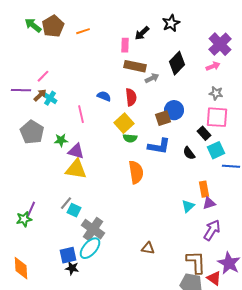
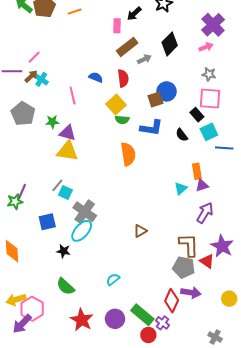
brown rectangle: (135, 66) -> (127, 47), turned -50
brown triangle: (148, 248) -> (140, 231), turned -40
blue square: (68, 255) -> (47, 222), moved

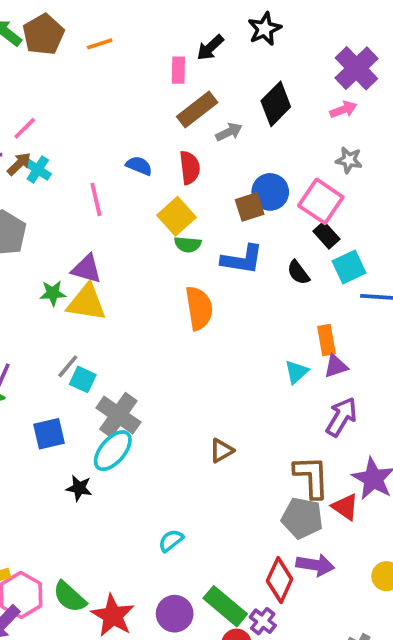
pink square: (210, 99) -> (321, 201), moved, turned 30
green star: (52, 122) -> (53, 293), moved
green semicircle: (65, 286) -> (70, 597), moved

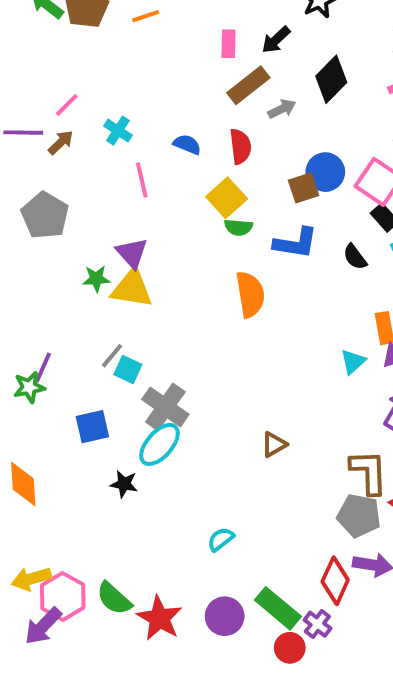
black arrow: (210, 48) -> (276, 40), moved
cyan cross: (38, 169) -> (118, 131), moved
purple triangle: (87, 269) -> (132, 253), turned 32

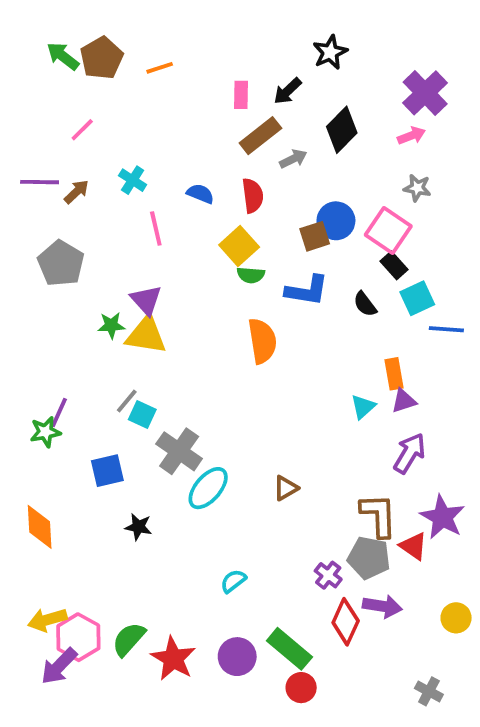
pink line: (67, 105) -> (82, 130), moved
cyan ellipse: (159, 444) -> (208, 488), moved
green semicircle: (114, 598) -> (129, 639), turned 90
purple cross: (317, 624) -> (328, 575), moved

